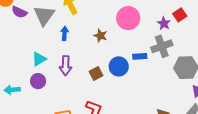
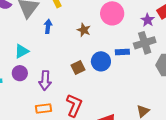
purple arrow: (66, 66) -> (45, 80), moved

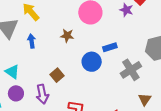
gray cross: (145, 43) -> (131, 70), moved
cyan triangle: (22, 51) -> (12, 72), turned -42
brown square: (78, 68) -> (57, 75), moved

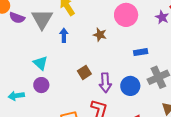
blue circle: (92, 62) -> (130, 86), moved
purple arrow: (42, 94) -> (105, 83), moved

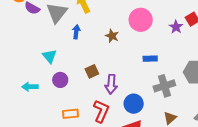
purple circle: (41, 85) -> (60, 80), moved
blue circle: (130, 86) -> (134, 104), moved
cyan arrow: (16, 96) -> (30, 87), moved

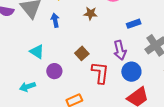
purple arrow: (111, 84) -> (120, 50), moved
red L-shape: (101, 111) -> (100, 73), moved

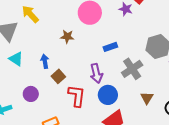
blue arrow: (55, 20) -> (45, 61), moved
cyan triangle: (37, 52) -> (16, 59), moved

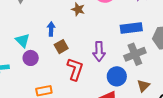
blue rectangle: (110, 47) -> (131, 28), moved, size x1.5
cyan triangle: (16, 59) -> (22, 41), moved
blue circle: (108, 95) -> (117, 76), moved

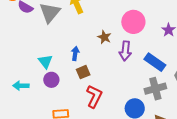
blue rectangle: (131, 28) -> (155, 62), turned 35
purple arrow: (99, 51) -> (125, 51), moved

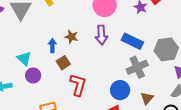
brown star: (104, 37) -> (71, 37), moved

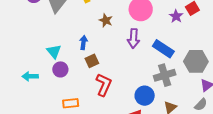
brown star: (71, 37) -> (106, 20), moved

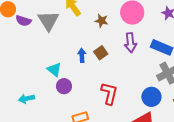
brown star: (106, 20) -> (102, 21), moved
brown square: (92, 61) -> (101, 53), moved
cyan arrow: (30, 76) -> (26, 99), moved

